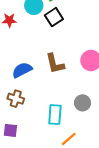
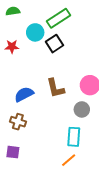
gray circle: (82, 103) -> (82, 109), moved
cyan rectangle: (55, 115) -> (74, 137), moved

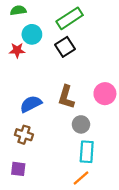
cyan circle: (35, 32) -> (32, 34), moved
brown L-shape: (55, 88) -> (66, 97), turned 30
gray circle: (82, 109) -> (81, 124), moved

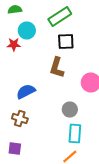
black square: (65, 47) -> (66, 42), moved, turned 30
brown L-shape: (66, 97) -> (57, 68), moved

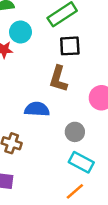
blue semicircle: (26, 92) -> (37, 109), moved, turned 30
cyan rectangle: (75, 134) -> (81, 162), turned -66

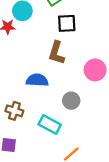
cyan rectangle: (81, 162) -> (50, 124), moved

